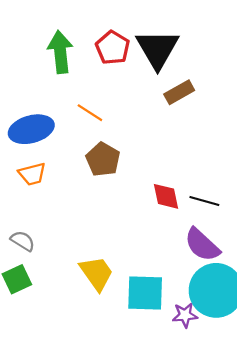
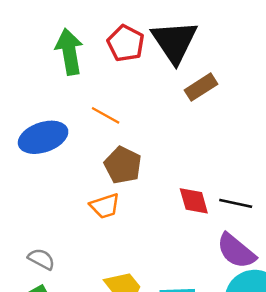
orange trapezoid: (32, 174) -> (105, 206), moved

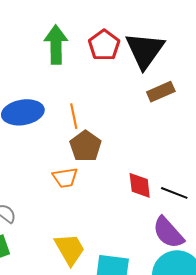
orange line: (106, 115) -> (74, 116), moved, turned 40

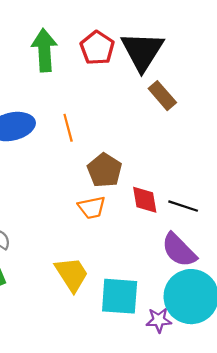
brown rectangle: (161, 92) -> (162, 96), turned 76
brown pentagon: (85, 146) -> (105, 170), moved
orange trapezoid: (65, 178) -> (92, 207), moved

